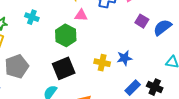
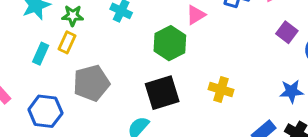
pink triangle: (81, 15) -> (196, 15), turned -40
blue star: (124, 58) -> (291, 91), moved

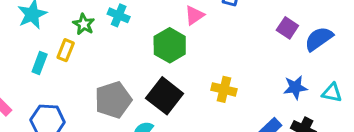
green star: (73, 16) -> (84, 24), moved, turned 30
gray pentagon: (91, 83) -> (113, 100), moved
black square: (162, 93) -> (165, 96), turned -32

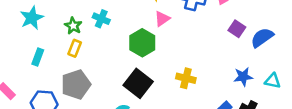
yellow rectangle: (66, 50) -> (75, 48), moved
gray pentagon: (113, 100) -> (76, 84), moved

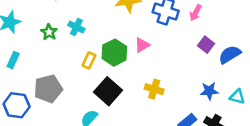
pink triangle: (162, 19) -> (142, 45), moved
yellow rectangle: (75, 48) -> (89, 60), moved

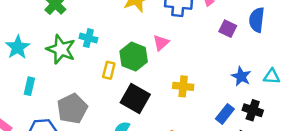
green star: (49, 32) -> (61, 49), size x1.6
blue semicircle: (230, 55) -> (257, 20), moved, turned -40
blue star: (209, 91) -> (241, 76), turned -30

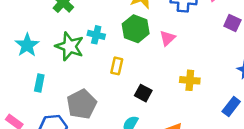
green hexagon: (134, 57) -> (136, 29), moved
black square: (135, 98) -> (143, 93), size x0.6

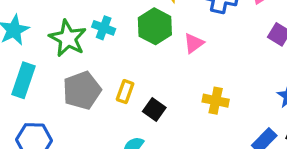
yellow rectangle: (117, 66) -> (125, 92), moved
cyan rectangle: (39, 83) -> (23, 80), size x1.5
gray pentagon: (82, 104) -> (82, 90), moved

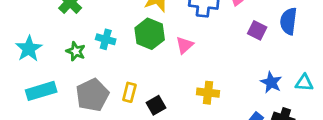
green star: (68, 38) -> (76, 51), size x0.6
cyan rectangle: (23, 80) -> (41, 91), turned 60
black square: (154, 109) -> (156, 105), turned 30

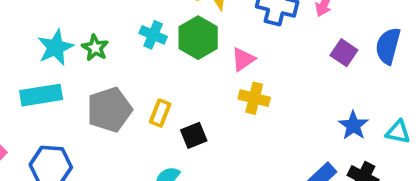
cyan cross: (106, 39) -> (153, 35), moved
cyan star: (29, 49) -> (55, 47), moved
yellow cross: (208, 93) -> (254, 98), moved

